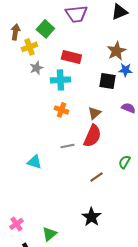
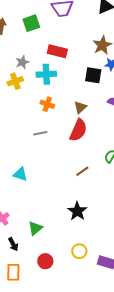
green square: (45, 29) -> (31, 23), turned 30
yellow cross: (29, 47) -> (15, 81), moved
gray line: (67, 146) -> (40, 133), moved
cyan triangle: (34, 162) -> (20, 174), moved

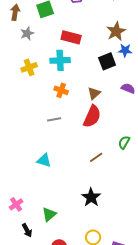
gray star: (22, 62) -> (27, 33), moved
black square: (93, 75) -> (107, 61), turned -30
cyan triangle: (20, 174) -> (44, 160), moved

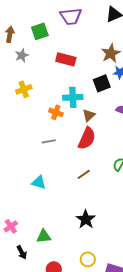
cyan cross: (60, 60) -> (73, 97), moved
brown line: (96, 157) -> (84, 174), moved
green triangle: (49, 214) -> (44, 236), turned 35

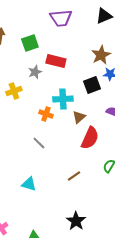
green square: (40, 31) -> (30, 43), moved
gray star: (22, 55) -> (35, 72), moved
red semicircle: (87, 138) -> (90, 138), moved
gray line: (49, 141) -> (39, 143), turned 56

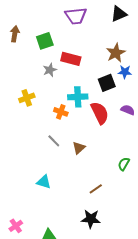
yellow cross: (14, 91) -> (27, 98), moved
brown triangle: (79, 117) -> (79, 148), moved
red semicircle: (90, 138) -> (100, 113), moved, turned -50
brown line: (74, 176) -> (96, 189), moved
black star: (76, 221) -> (91, 219), turned -30

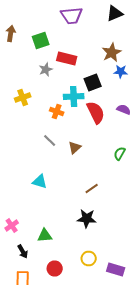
black square: (107, 83) -> (93, 82), moved
green semicircle: (124, 164) -> (120, 154), moved

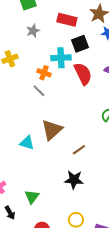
red rectangle: (67, 58) -> (67, 20), moved
gray line: (50, 140) -> (39, 91), moved
brown triangle: (75, 148) -> (52, 130), moved, size x1.6
green triangle: (45, 236) -> (32, 197), turned -49

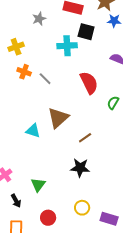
black square: (80, 44) -> (86, 32), turned 36
orange cross: (44, 73) -> (24, 72), moved
red semicircle: (83, 74) -> (89, 83), moved

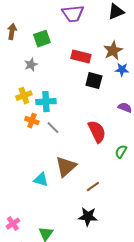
gray star: (39, 19) -> (31, 65), moved
cyan cross: (67, 46) -> (46, 102), moved

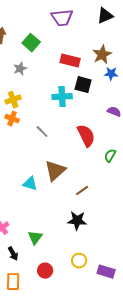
green square: (42, 39) -> (31, 43), turned -30
cyan cross: (46, 102) -> (62, 97), moved
orange cross: (32, 121) -> (12, 119), moved

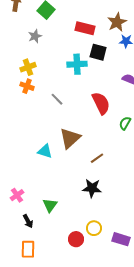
red circle: (45, 271) -> (76, 239), moved

